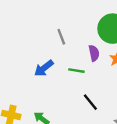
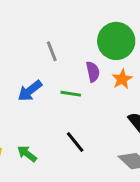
black line: (90, 102) -> (75, 142), moved

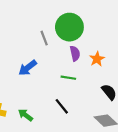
green circle: (116, 41) -> (69, 27), moved
green line: (71, 94) -> (68, 78), moved

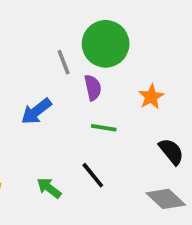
purple semicircle: (75, 53) -> (93, 88), moved
green arrow: (25, 115) -> (49, 188), moved

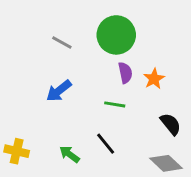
gray line: (64, 62) -> (62, 42), moved, turned -40
purple semicircle: (93, 88) -> (125, 73), moved

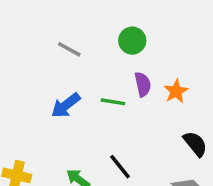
green circle: (116, 35) -> (132, 41), size x0.6
green line: (115, 104) -> (113, 102), moved

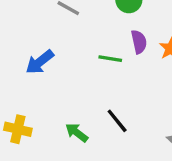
blue arrow: (66, 105) -> (40, 62), moved

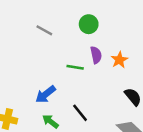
blue arrow: (40, 62) -> (46, 94), moved

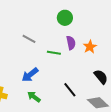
gray line: (44, 30) -> (29, 39), moved
black line: (80, 113) -> (70, 90), moved

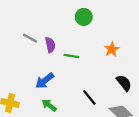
gray line: (29, 39) -> (30, 38), moved
purple semicircle: (71, 43) -> (50, 45), moved

